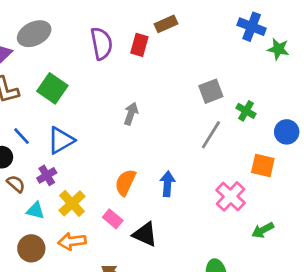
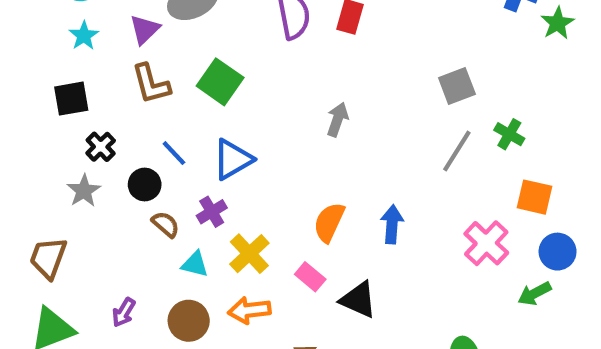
green star: (278, 49) -> (558, 23), turned 30
green cross: (246, 111) -> (509, 134), moved
blue circle: (287, 132) -> (558, 252), moved

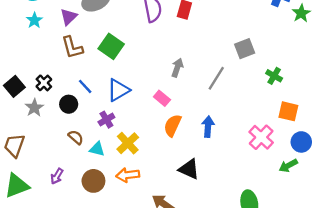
black square: (71, 99) -> (14, 86), moved, turned -30
gray line: (457, 151) -> (216, 78), moved
brown semicircle: (166, 224) -> (76, 137), moved
pink rectangle: (310, 277) -> (162, 98), moved

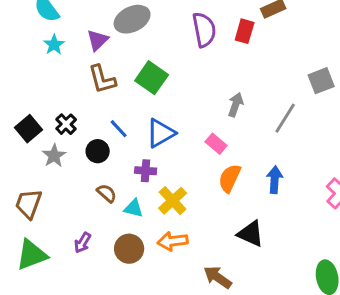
purple cross: (106, 120) -> (146, 171), turned 35

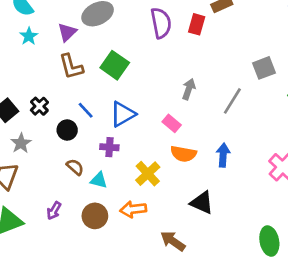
gray star: (54, 156) -> (21, 143), moved
orange semicircle: (230, 178) -> (183, 154), turned -105
yellow cross: (173, 201) -> (148, 174), moved

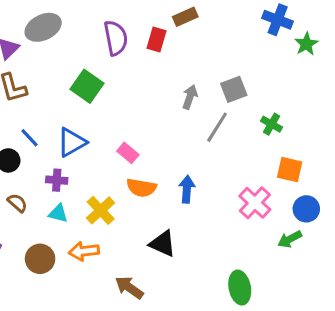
green square: (115, 65) -> (87, 86), moved
gray arrow: (189, 89) -> (190, 97), moved
gray line: (232, 101) -> (217, 127), moved
cyan triangle: (99, 180) -> (58, 213), moved

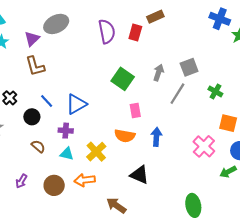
green square: (87, 86) -> (123, 79), moved
pink rectangle: (128, 153) -> (135, 110), moved, turned 40

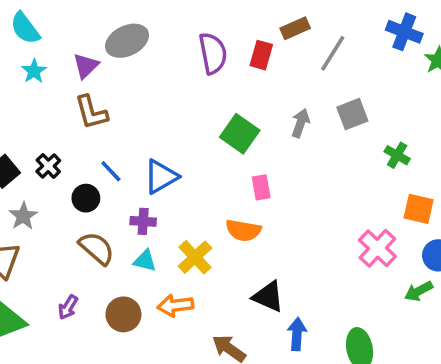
gray line: (177, 94) -> (333, 53), moved
blue arrow: (156, 137) -> (297, 334), moved
brown semicircle: (38, 146) -> (97, 248), size x1.5

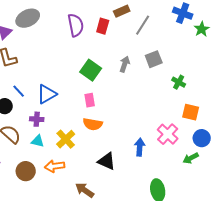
pink rectangle: (261, 187) -> (90, 100), moved
blue arrow: (297, 334) -> (140, 147), moved

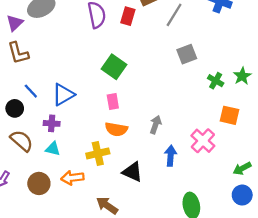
green star: (202, 29) -> (242, 76), moved
gray arrow: (125, 64) -> (156, 125), moved
blue circle: (202, 138) -> (242, 195), moved
yellow cross: (66, 139) -> (98, 153), moved, turned 30
green arrow: (191, 158) -> (242, 168), moved

